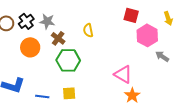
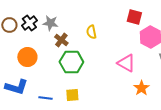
orange circle: (30, 47) -> (27, 57), moved
pink triangle: (123, 74) -> (126, 63), moved
orange star: (132, 95) -> (141, 88), moved

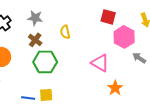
gray star: (50, 23) -> (35, 18), moved
blue line: (45, 98) -> (28, 98), moved

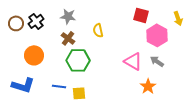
gray arrow: (139, 58) -> (157, 61), moved
blue line: (28, 98) -> (59, 86), moved

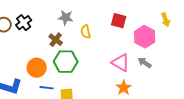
red square: (141, 15) -> (119, 21), moved
gray star: (68, 16) -> (66, 18), moved
orange circle: (34, 55) -> (37, 68), moved
orange star: (148, 86) -> (124, 88), moved

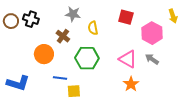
black cross: (24, 23) -> (31, 19), turned -35
green hexagon: (66, 62) -> (87, 58), moved
orange circle: (37, 68) -> (44, 54), moved
blue line: (47, 88) -> (60, 78), moved

